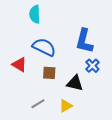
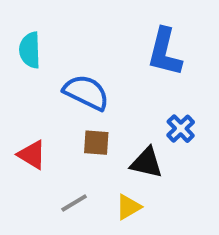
cyan semicircle: (35, 14) -> (30, 50), moved
blue L-shape: (84, 41) -> (165, 52), moved
red triangle: (19, 65) -> (32, 155), moved

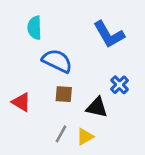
cyan semicircle: (30, 50) -> (35, 28), moved
blue L-shape: (165, 52) -> (109, 34), turned -44
gray line: (74, 203) -> (61, 134), moved, turned -30

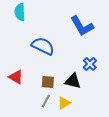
cyan semicircle: (35, 28) -> (20, 12), moved
brown square: (64, 94) -> (48, 82), moved

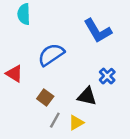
blue semicircle: (43, 46) -> (51, 55), turned -60
red triangle: (16, 77) -> (14, 74), moved
brown square: (48, 82) -> (45, 97), moved, turned 32

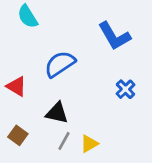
cyan semicircle: (24, 14) -> (28, 17), turned -30
black triangle: (87, 96) -> (57, 113), moved
brown square: (45, 97) -> (18, 135), moved

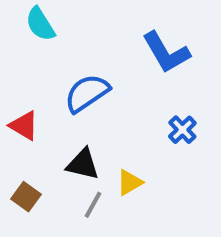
yellow triangle: (89, 144) -> (130, 182), moved

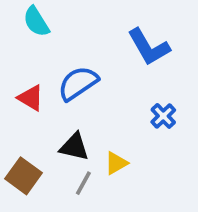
red triangle: (24, 126) -> (31, 98), moved
brown square: (26, 197) -> (24, 176), size x1.4

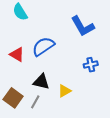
blue cross: (163, 116) -> (91, 65), turned 32
gray line: (83, 183) -> (35, 102), moved

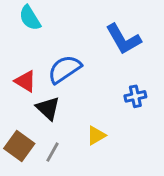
black triangle: (41, 82) -> (48, 108), moved, turned 30

